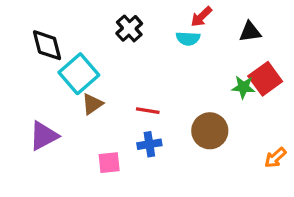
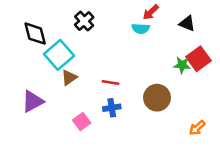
black cross: (129, 28) -> (84, 21), moved
black triangle: (250, 32) -> (187, 24), turned 30
orange arrow: (275, 158) -> (197, 128), moved
pink square: (109, 163) -> (82, 122), turned -30

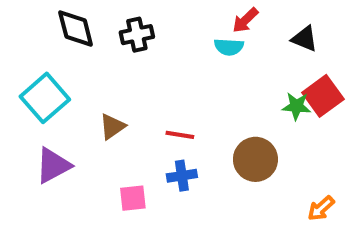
black cross: (84, 21) -> (137, 35), turned 30
black diamond: (35, 34) -> (76, 28), moved
cyan square: (59, 55) -> (45, 98), moved
pink square: (82, 122) -> (133, 198), turned 30

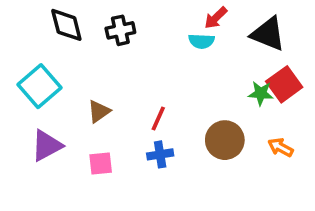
black triangle: (305, 39) -> (268, 34), size x1.5
red line: (180, 135) -> (158, 119), turned -75
pink square: (133, 198) -> (101, 163), moved
orange arrow: (321, 208) -> (281, 147), moved, turned 70

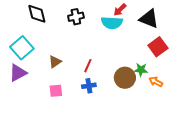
black cross: (120, 30) -> (76, 17), moved
cyan semicircle: (201, 41) -> (112, 23), size x1.5
green star: (261, 93) -> (141, 70), moved
purple triangle: (47, 145) -> (18, 73), moved

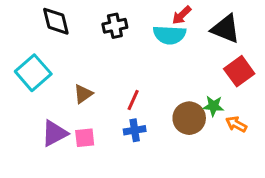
purple triangle: (18, 73) -> (54, 133), moved

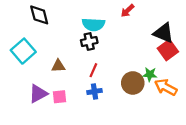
black cross: (115, 26) -> (89, 41), moved
black triangle: (226, 29) -> (164, 33), moved
cyan semicircle: (169, 35) -> (93, 24), moved
brown triangle: (83, 94) -> (58, 66), turned 32
orange arrow: (236, 124) -> (166, 87), size x1.5

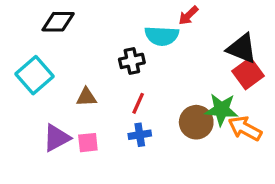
black diamond: (39, 15) -> (58, 22), turned -75
cyan semicircle: (93, 24) -> (162, 36), moved
green star: (150, 74) -> (221, 110), size x1.5

